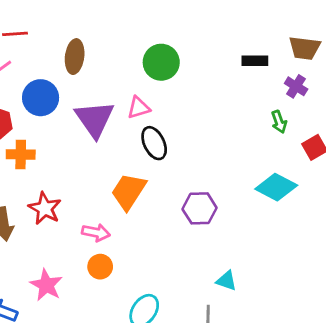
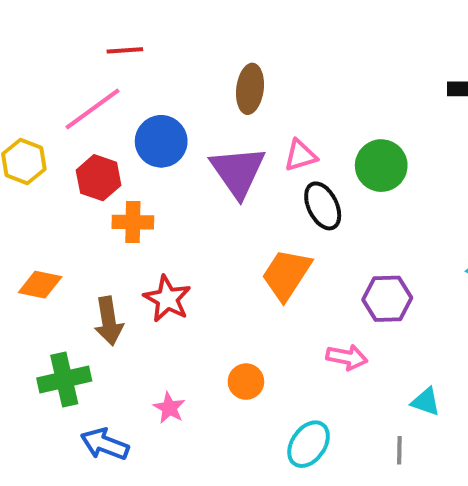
brown ellipse: (75, 57) -> (250, 89), moved
green circle: (161, 62) -> (381, 166), moved
pink arrow: (96, 233) -> (347, 357), moved
pink star: (46, 285) -> (169, 408), size x0.7

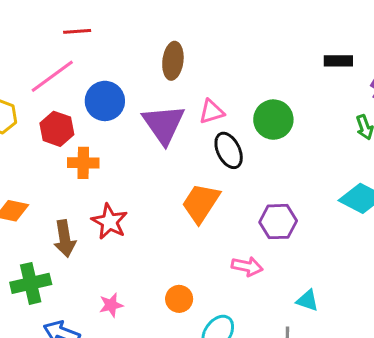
orange circle: (246, 382) -> (179, 299), moved
pink star: (169, 408) -> (111, 305), turned 30

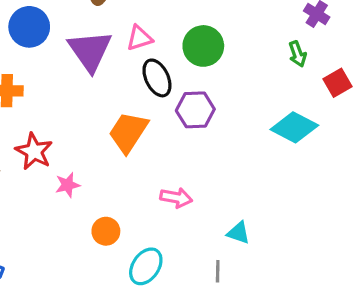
purple hexagon: (278, 222) -> (195, 110), moved
pink star: (111, 305) -> (68, 185), moved

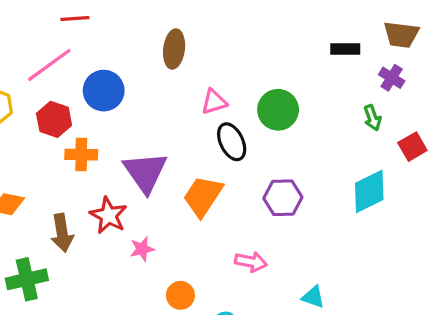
purple triangle: (90, 51) -> (145, 172), moved
purple hexagon: (195, 110) -> (283, 198), moved
cyan diamond: (294, 127) -> (369, 191), turned -54

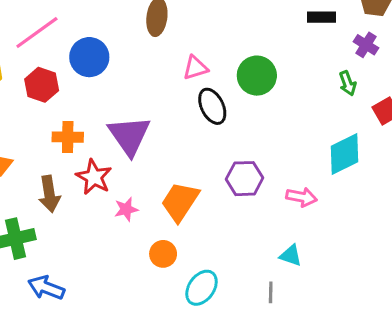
orange cross: (81, 155) -> (68, 137), moved
orange trapezoid: (203, 196) -> (180, 202), moved
purple hexagon: (283, 198) -> (245, 179), moved
pink arrow: (251, 262) -> (301, 197), moved

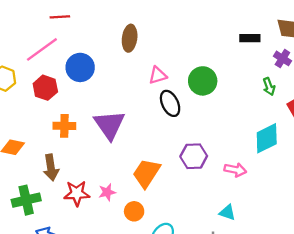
red star: (94, 177) -> (77, 193), moved, turned -30
pink star: (126, 209) -> (107, 192), moved

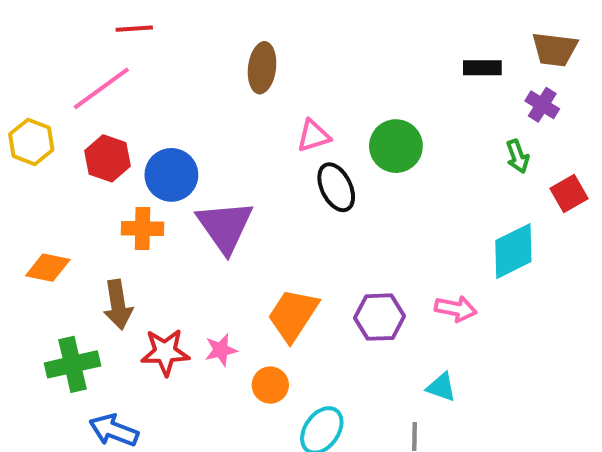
blue circle: (80, 67) -> (171, 175), moved
purple hexagon: (194, 156) -> (379, 317), moved

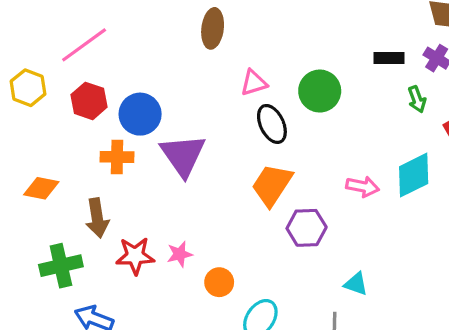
black rectangle: (482, 68) -> (389, 58), moved
pink arrow: (456, 309) -> (363, 187), moved
orange trapezoid: (293, 315) -> (272, 185), moved

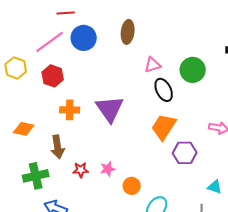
blue circle: (140, 114) -> (84, 38), moved
red star: (135, 256) -> (81, 170), size x0.7

